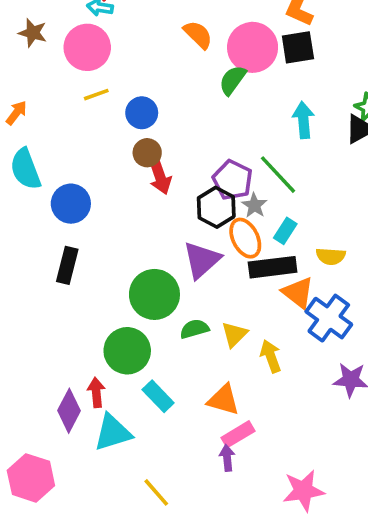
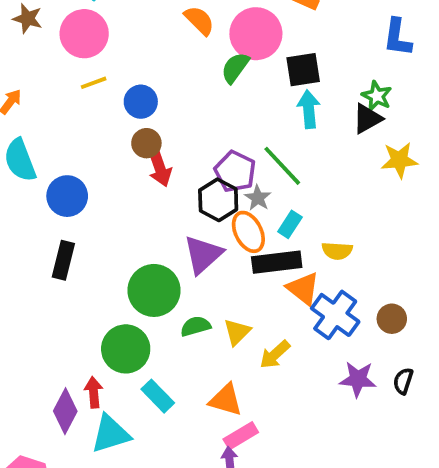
black square: (298, 47) -> (303, 70), moved
yellow arrow: (271, 356) -> (275, 355), turned -112

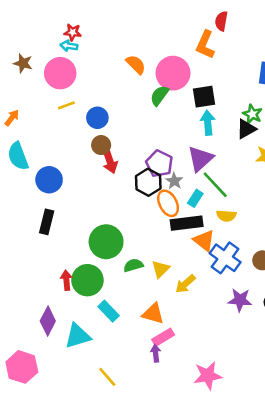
green line: (282, 166) -> (215, 185), moved
purple triangle: (203, 255) -> (200, 159), moved
red arrow: (94, 392) -> (66, 280), moved

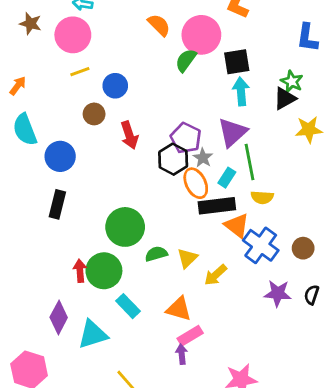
brown circle: (101, 145) -> (94, 114), moved
green line: (215, 185) -> (249, 162), turned 32

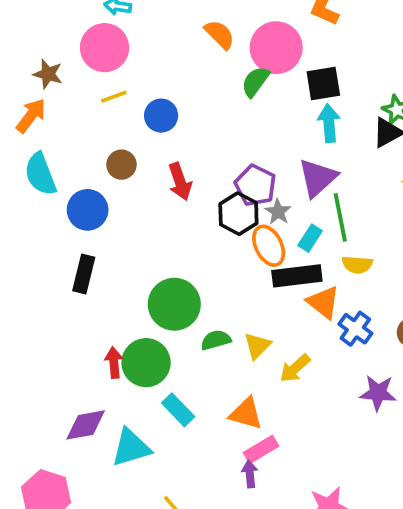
brown star: (30, 24) -> (48, 74), moved
orange arrow: (18, 86) -> (31, 116), size x1.4
brown circle: (94, 114) -> (121, 165), moved
blue cross: (261, 245) -> (355, 329), size x0.7
purple diamond: (59, 317) -> (86, 425), turned 52

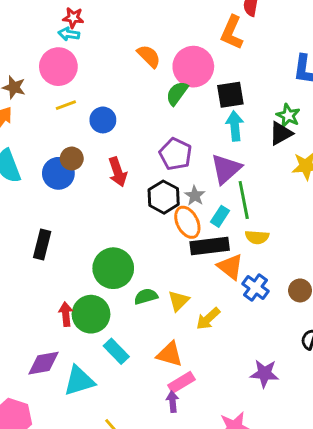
purple pentagon: (255, 185) -> (176, 154), moved
blue circle: (88, 210) -> (58, 173), moved
purple star: (378, 393) -> (264, 373), moved

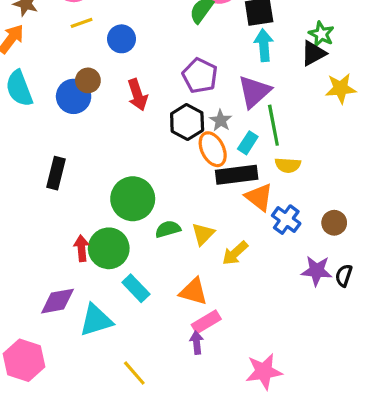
purple star: (264, 373) -> (317, 271), moved

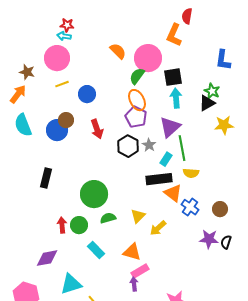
orange ellipse: (213, 149) -> (137, 100), moved
green semicircle: (168, 229) -> (108, 218), moved
green circle: (109, 248) -> (79, 225), size x0.7
cyan triangle: (96, 320) -> (71, 284), moved

